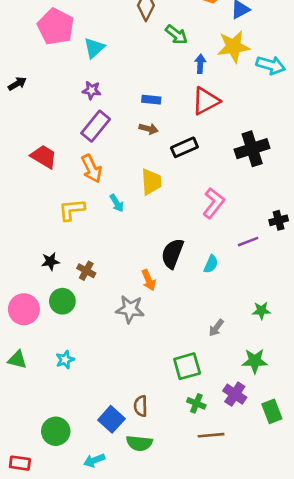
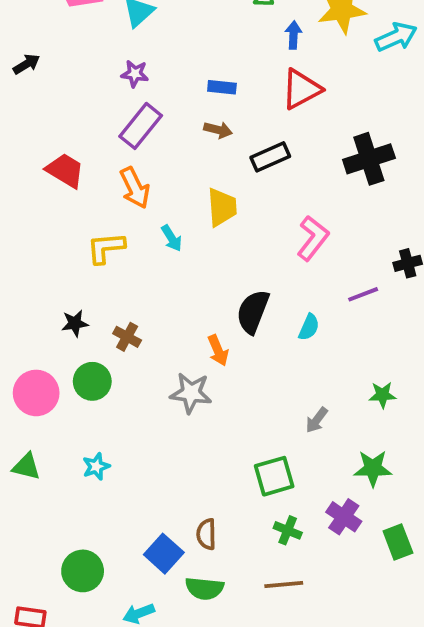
cyan arrow: (271, 65) -> (396, 37), turned -40
brown line: (211, 435) -> (284, 585), moved

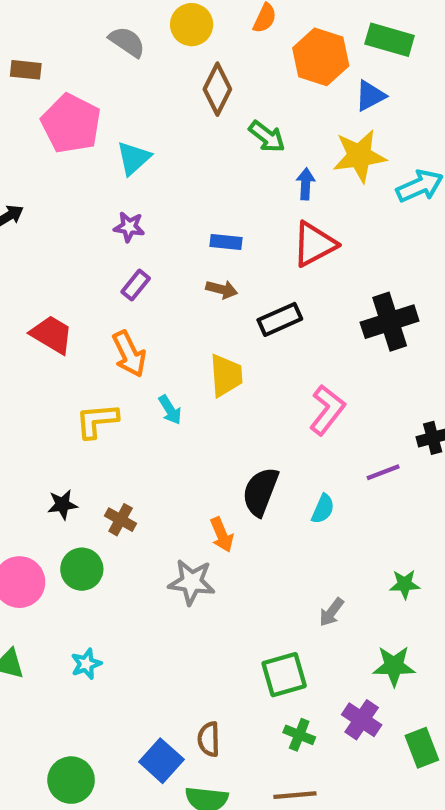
purple rectangle: (141, 126) -> (136, 285), size x0.6

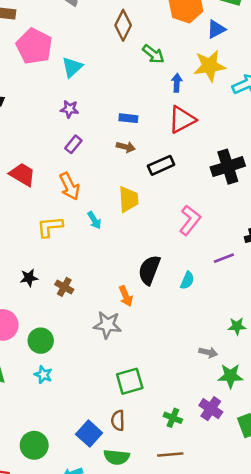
green circle: (82, 569) -> (41, 341), moved
gray arrow: (331, 612) -> (208, 352), moved, turned -114
cyan star: (86, 664) -> (43, 375), turned -30
green square: (284, 675) -> (130, 381), moved

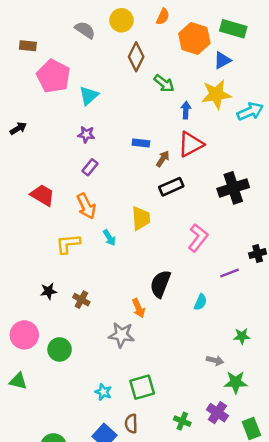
brown arrow: (126, 147) -> (163, 159), moved, turned -70
cyan semicircle: (187, 280) -> (200, 302), moved
cyan star: (43, 375) -> (103, 392), moved

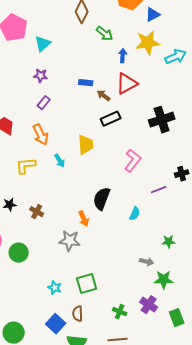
brown arrow: (163, 159) -> (104, 96), turned -88

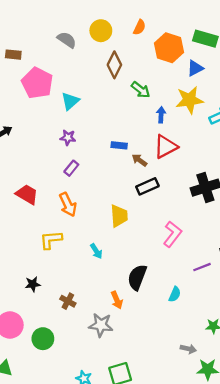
cyan arrow: (60, 161) -> (96, 251), moved
brown cross: (37, 212) -> (68, 301), moved

